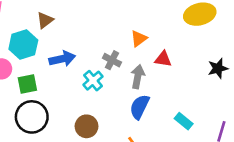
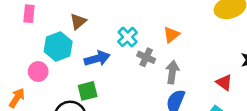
red triangle: (163, 59) -> (224, 82), moved, turned 30
cyan cross: (93, 81) -> (128, 37), moved
green square: (27, 84) -> (88, 91), moved

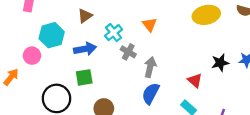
brown triangle: (78, 22) -> (85, 16), moved
orange triangle: (171, 35) -> (150, 25), moved, turned -35
green square: (88, 91) -> (84, 77), moved

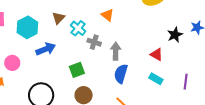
brown triangle: (85, 16) -> (58, 18), moved
cyan hexagon: (52, 35) -> (27, 27), moved
blue arrow: (85, 49) -> (46, 49), moved
green square: (84, 77) -> (77, 70), moved

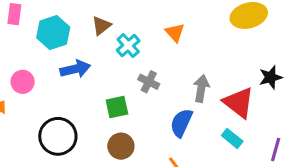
gray cross: (94, 42) -> (149, 82), moved
gray arrow: (116, 51) -> (201, 88), moved
red triangle: (157, 54) -> (239, 102), size x1.6

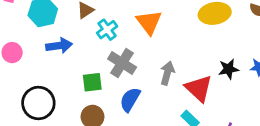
orange triangle: (175, 33) -> (149, 22), size x1.5
gray cross: (149, 82) -> (122, 63), size x1.5
blue semicircle: (181, 123) -> (130, 100), moved

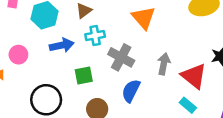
cyan cross: (107, 30) -> (95, 36), moved, turned 30
green square: (92, 82) -> (84, 75), moved

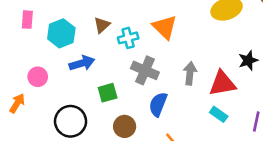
cyan cross: (95, 36) -> (128, 38), moved
red triangle: (194, 76) -> (222, 83), turned -44

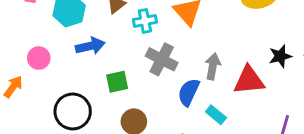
blue semicircle: (158, 104) -> (189, 92), moved
cyan rectangle: (219, 114) -> (216, 115), moved

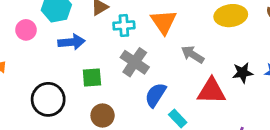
pink circle: (39, 58) -> (26, 30), moved
gray arrow: (213, 66) -> (193, 55), moved, turned -75

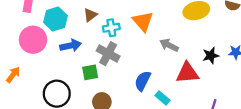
pink circle: (26, 30) -> (33, 40), size x1.6
gray cross: (135, 62) -> (108, 54), moved

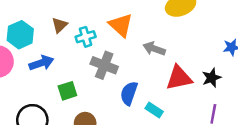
gray cross: (108, 54) -> (104, 65), moved
black star: (211, 56) -> (212, 78), moved

